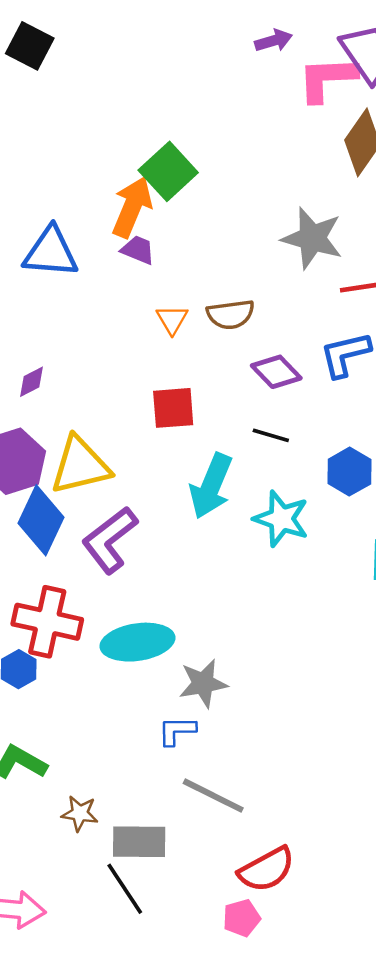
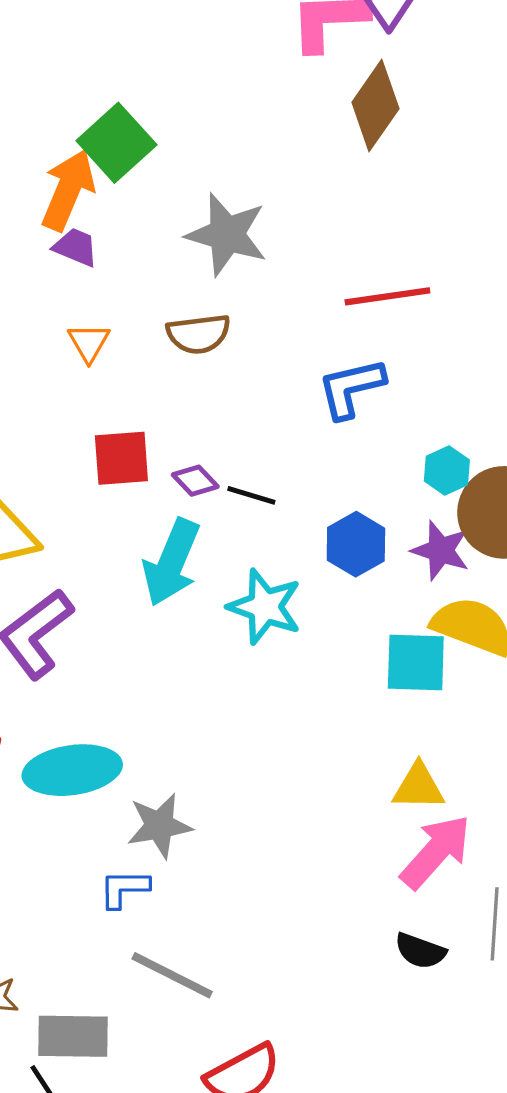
gray star: (312, 238) -> (227, 234), moved
orange triangle: (172, 320) -> (89, 343), moved
purple diamond: (276, 372) -> (195, 481), moved, size x0.7

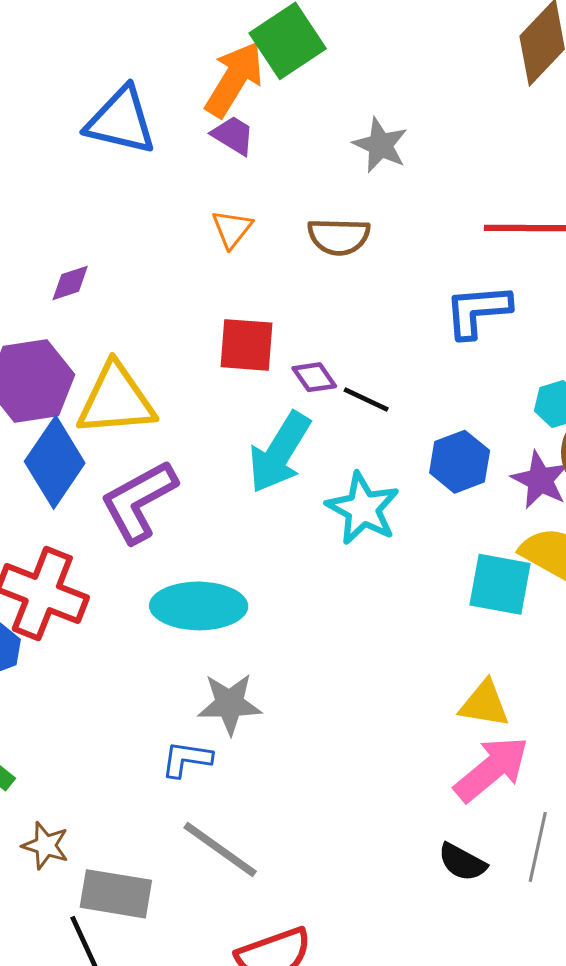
gray star: (227, 234) -> (380, 145), size x0.7
cyan ellipse: (72, 770) -> (199, 606), moved

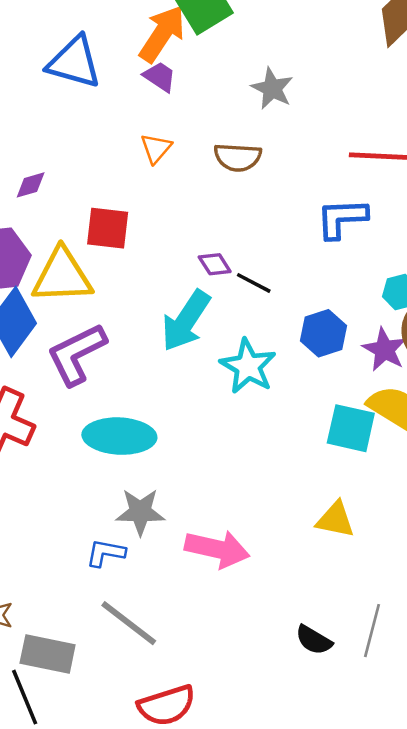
red square: (247, 345) -> (108, 228), moved
pink arrow: (492, 769) -> (217, 549), moved, turned 50

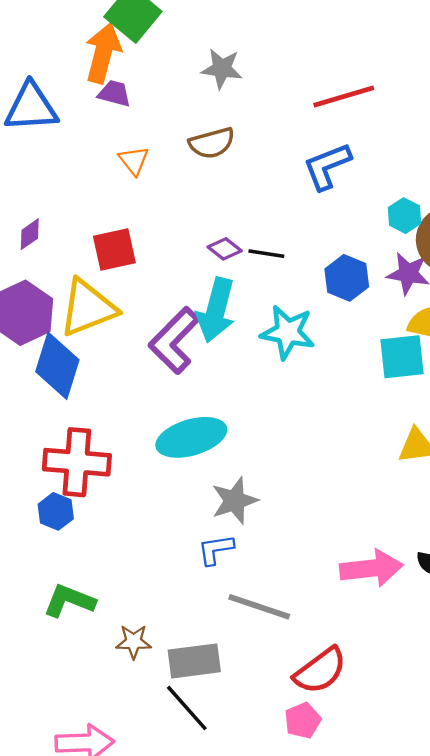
purple L-shape: (77, 354) -> (174, 340), moved
pink arrow: (217, 549) -> (371, 568), moved

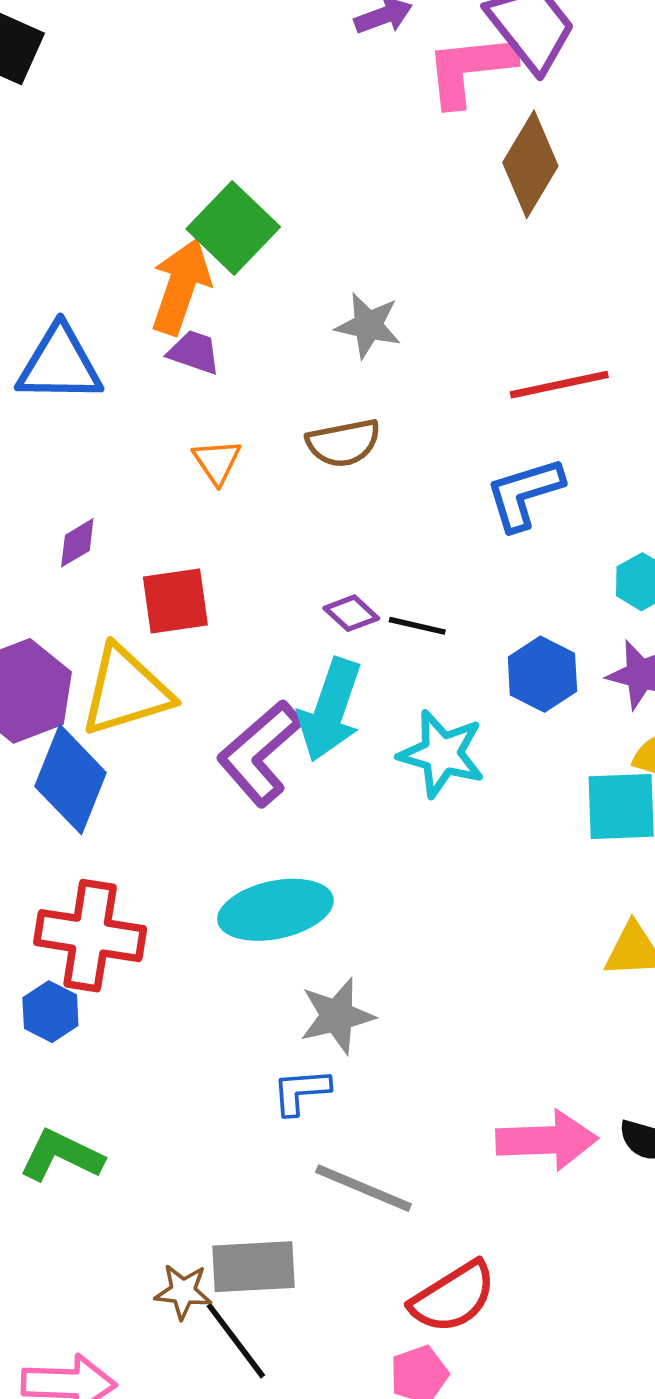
purple diamond: (30, 234) -> (77, 543), moved
brown star: (134, 642) -> (183, 1292), moved

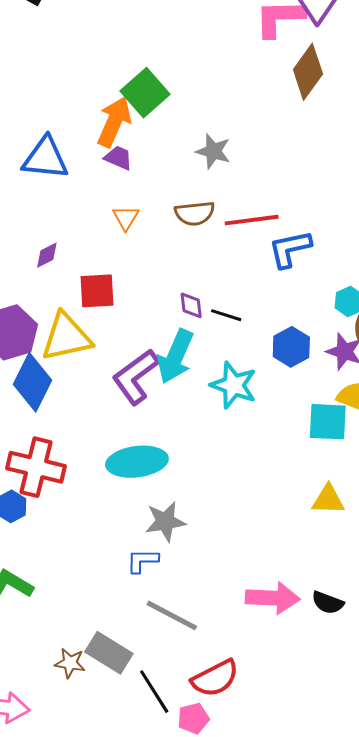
red line: (559, 385) -> (252, 220), moved
purple diamond: (351, 613) -> (191, 305), turned 36
gray rectangle: (253, 1267) -> (109, 653), turned 30
black line: (236, 1341) -> (154, 692), moved

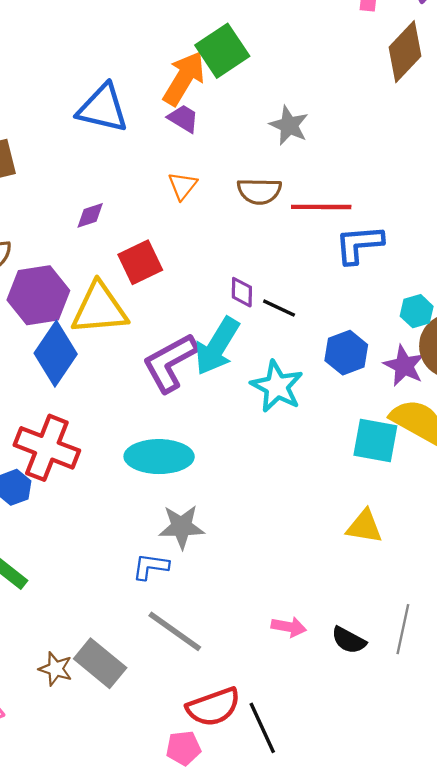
red square: (97, 291) -> (140, 262), turned -30
pink arrow: (273, 598) -> (289, 627), size x0.6
black line: (154, 692) -> (262, 728), moved

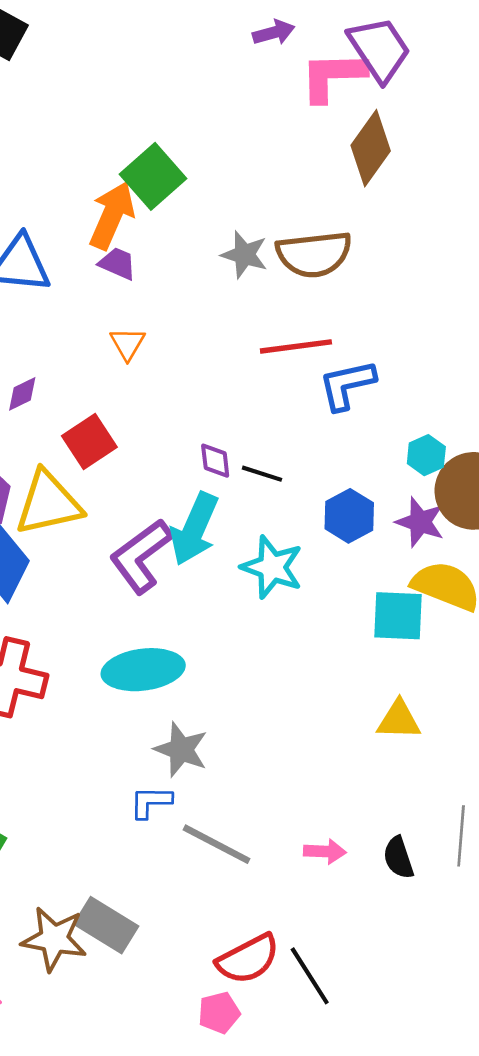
brown semicircle: (259, 191) -> (314, 254), moved, size x1.4
gray star: (181, 527) -> (181, 750), turned 30
gray line: (175, 631) -> (217, 844), moved
black semicircle: (349, 640) -> (398, 858), turned 51
brown star: (56, 669) -> (54, 939), size x1.6

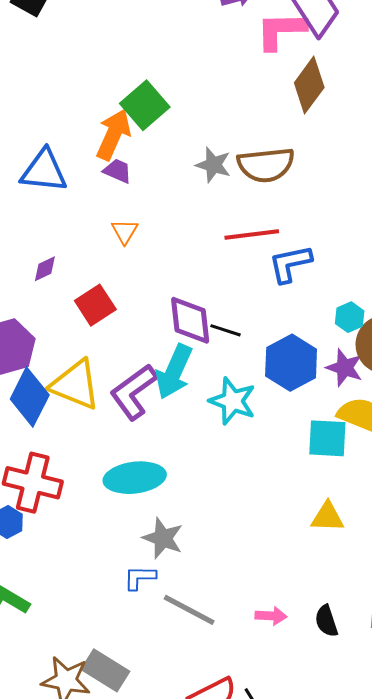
purple diamond: (215, 461) -> (190, 320), size x1.8
yellow triangle: (48, 503) -> (75, 385), moved, turned 34
blue hexagon: (349, 516) -> (291, 363), size x1.4

